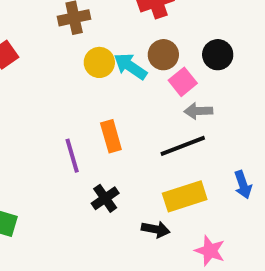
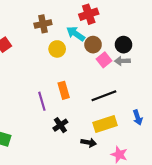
cyan arrow: (130, 66) -> (76, 34), moved
gray arrow: (198, 111) -> (122, 61), moved

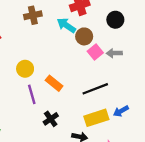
black circle: (124, 45) -> (115, 20), moved
yellow circle: (57, 49) -> (25, 69), moved
orange rectangle: (64, 90) -> (54, 83), turned -35
blue arrow: (138, 118) -> (121, 111), moved, turned 80

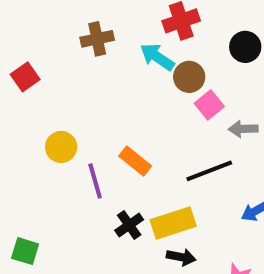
gray arrow: (114, 53) -> (243, 129), moved
yellow circle: (25, 69) -> (61, 147), moved
yellow rectangle: (96, 118) -> (173, 223), moved

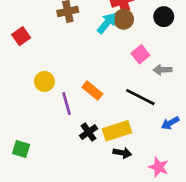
cyan arrow: (157, 57) -> (107, 23), turned 95
brown circle: (189, 77) -> (124, 19), moved
black line: (209, 171) -> (140, 97), turned 48

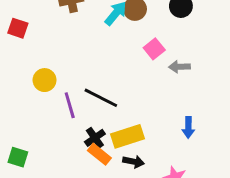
red square: (21, 36) -> (18, 28), turned -36
orange rectangle: (92, 91) -> (99, 154), moved
black line: (140, 97) -> (101, 98), moved
blue arrow: (170, 123) -> (188, 127), turned -60

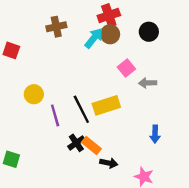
black line: (101, 98) -> (81, 109), turned 36
yellow rectangle: (128, 136) -> (106, 105), moved
orange rectangle: (99, 154) -> (91, 145), moved

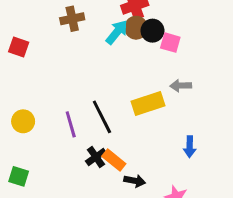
black circle: (149, 32) -> (152, 31), moved
pink square: (126, 68) -> (170, 43), moved, turned -35
yellow circle: (34, 94) -> (23, 121), moved
yellow rectangle: (106, 105) -> (148, 103), moved

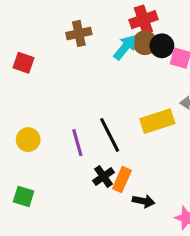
orange rectangle: (114, 160) -> (122, 180), turned 75

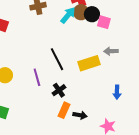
black line: (110, 135) -> (57, 59), moved
black cross: (103, 176) -> (59, 90), moved
orange rectangle: (122, 180) -> (64, 110), moved

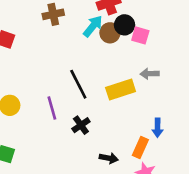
brown circle: (81, 12) -> (110, 33), moved
orange rectangle: (64, 110) -> (140, 148), moved

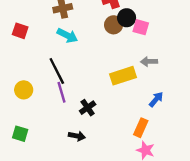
cyan arrow: (93, 26) -> (67, 35), moved, turned 78
black line: (78, 84) -> (57, 71), moved
blue arrow: (157, 128) -> (156, 99), moved, turned -140
black arrow: (109, 158) -> (77, 136), moved

